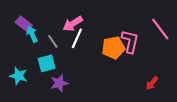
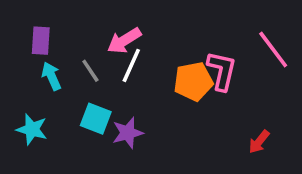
purple rectangle: (24, 24) -> (41, 41), turned 56
cyan arrow: (32, 34) -> (51, 76), moved
cyan square: (47, 63) -> (96, 119), moved, turned 36
purple star: (59, 83) -> (128, 133), moved

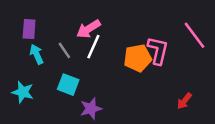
purple star: (128, 133) -> (91, 109), moved

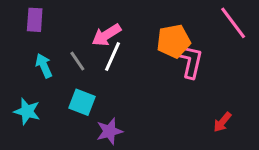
purple rectangle: (29, 29) -> (35, 20), moved
pink line: (194, 35) -> (233, 23), moved
orange pentagon: (138, 58) -> (174, 41), moved

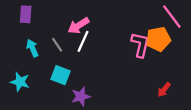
orange pentagon: (174, 41) -> (158, 39), moved

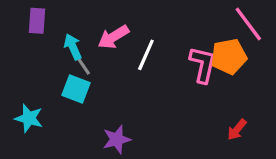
white line: (83, 41) -> (146, 55), moved
cyan arrow: (32, 48) -> (73, 47), moved
cyan square: (60, 75) -> (76, 89), moved

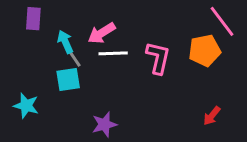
white line: (146, 55) -> (113, 53), moved, turned 64
pink L-shape: (203, 65) -> (158, 58), moved
cyan square: (76, 89) -> (68, 79), turned -30

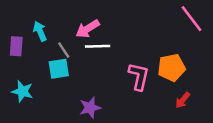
purple rectangle: (33, 19) -> (16, 46), moved
cyan arrow: (65, 42) -> (40, 31), moved
orange pentagon: (205, 50) -> (171, 68), moved
pink L-shape: (158, 58) -> (139, 76), moved

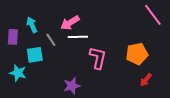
cyan square: (59, 69) -> (35, 55), moved
pink L-shape: (139, 76) -> (98, 58), moved

